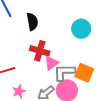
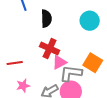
cyan circle: (81, 29) -> (90, 21), moved
orange square: (84, 73) -> (93, 63), moved

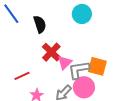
red cross: (50, 48) -> (51, 52), turned 36
orange square: (93, 63) -> (97, 66), moved

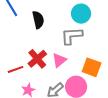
red cross: (51, 52) -> (37, 59), moved
gray L-shape: (79, 70) -> (72, 36), moved

